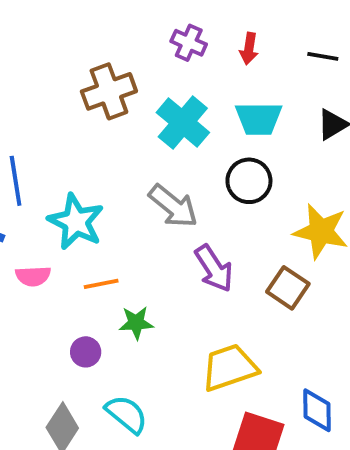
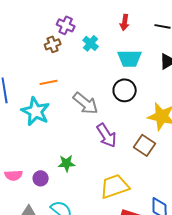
purple cross: (189, 43) -> (66, 25), moved
brown cross: (109, 91) -> (53, 44), size x0.6
cyan cross: (183, 122) -> (91, 43), moved, size x0.6
pink semicircle: (33, 276) -> (14, 175), moved
orange line: (101, 284) -> (49, 82), moved

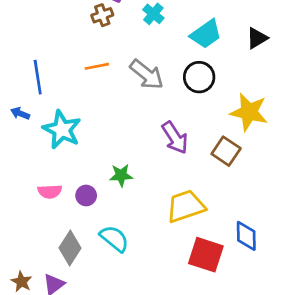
cyan trapezoid: (130, 58) -> (206, 34), turned -35
gray arrow: (86, 103) -> (147, 74), moved
cyan star: (36, 111) -> (62, 130), moved

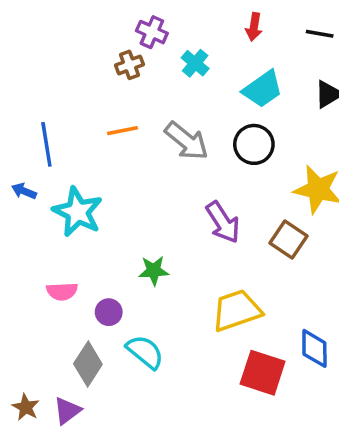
purple circle: (86, 196) -> (109, 312), moved

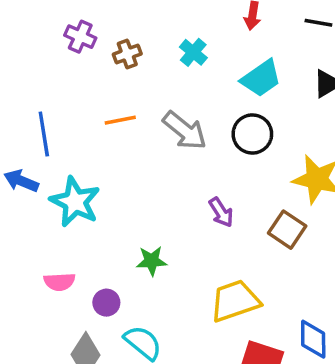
purple cross: (152, 32) -> (80, 37), moved
blue arrow: (24, 191) -> (21, 181), size x1.4
purple arrow: (223, 222) -> (221, 212), size x0.7

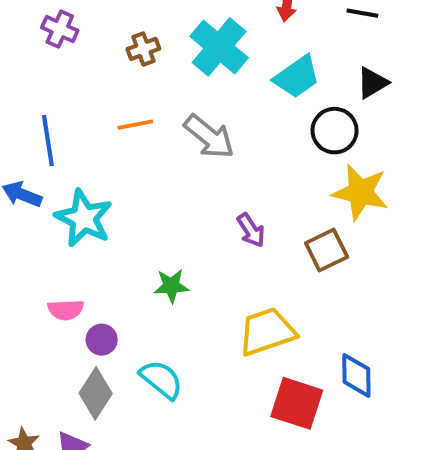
purple cross: (80, 37) -> (60, 29), moved
cyan cross: (193, 52) -> (219, 47), size x1.8
black circle: (252, 134) -> (335, 131), moved
brown square: (287, 230) -> (327, 250), turned 30
purple circle: (106, 303) -> (102, 340), moved

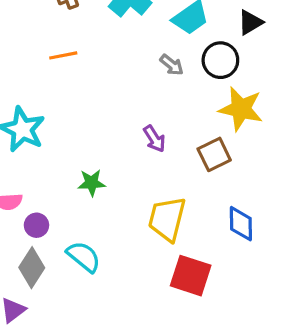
gray arrow: (209, 137) -> (172, 65), moved, size x0.6
yellow trapezoid: (267, 332) -> (167, 219), turned -57
blue diamond: (356, 375) -> (241, 224), moved

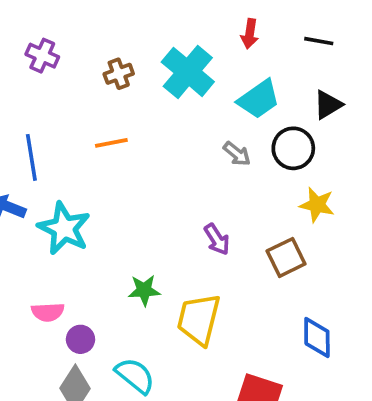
yellow star: (241, 109) -> (317, 205), size x0.7
yellow trapezoid: (167, 219) -> (199, 319), moved

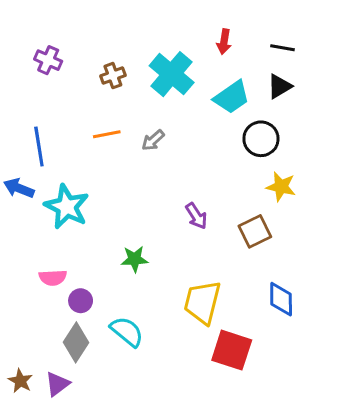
black triangle: (328, 105) -> (279, 86), moved
gray arrow: (237, 154) -> (153, 140), moved, turned 100
yellow trapezoid: (199, 319) -> (202, 302), moved

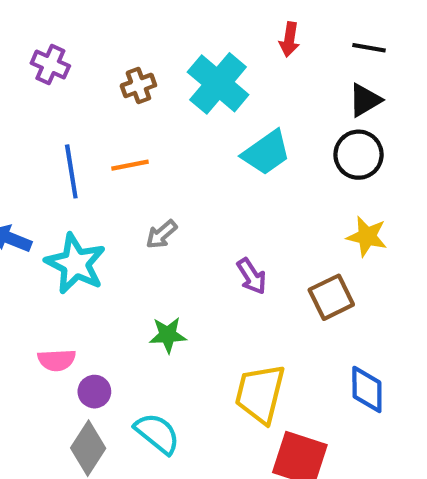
cyan trapezoid: (232, 97) -> (266, 153), moved
black circle: (261, 139) -> (359, 155), moved
gray arrow: (153, 140) -> (161, 234), moved
blue line: (39, 147) -> (71, 171), moved

